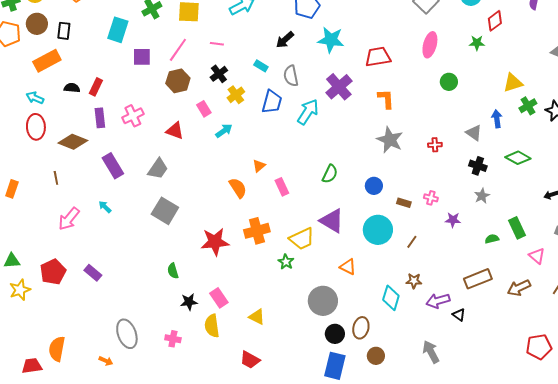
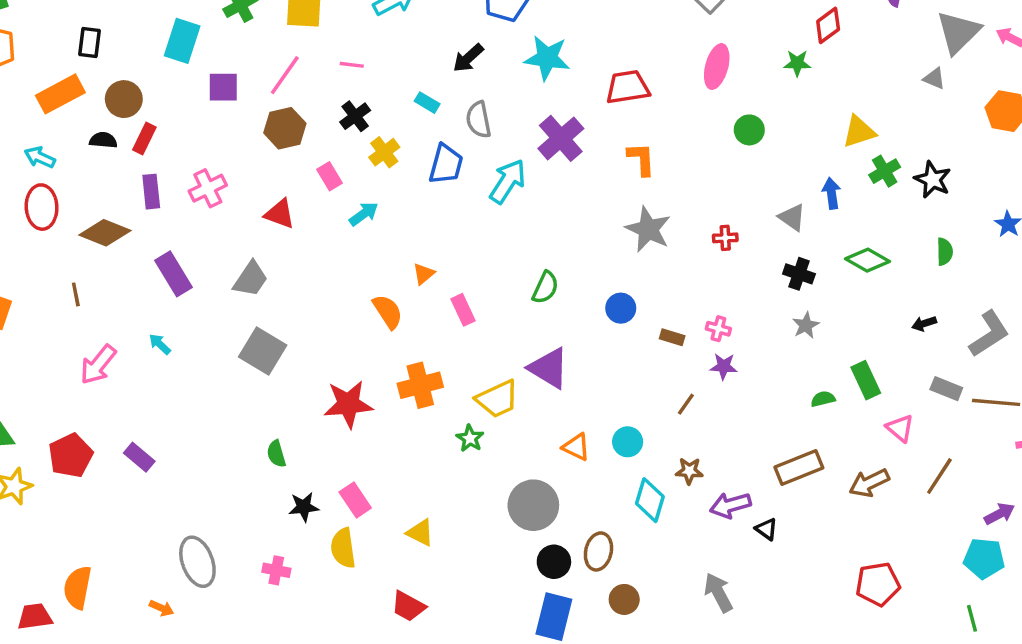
brown circle: (37, 24) -> (124, 99), moved
purple star: (453, 220) -> (724, 366), moved
cyan circle: (378, 230) -> (628, 442), moved, size x0.6
red pentagon: (539, 347) -> (878, 584), moved

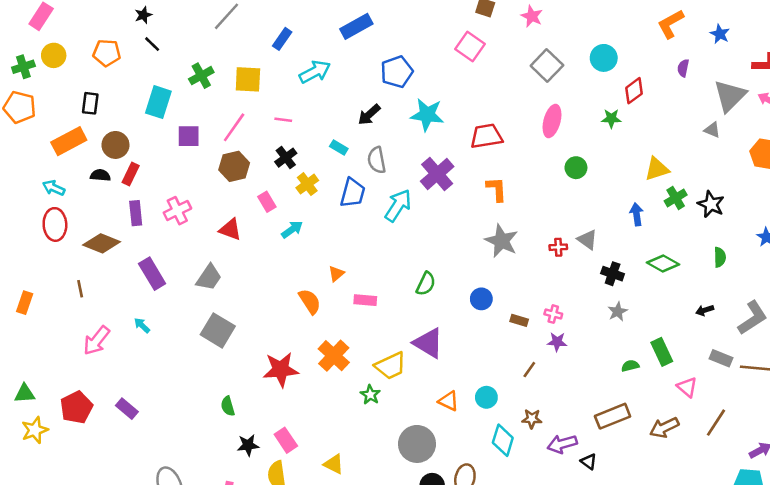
gray triangle: (792, 217) -> (587, 240), moved
pink rectangle: (463, 310) -> (365, 300), turned -60
orange cross: (420, 385) -> (334, 356), turned -32

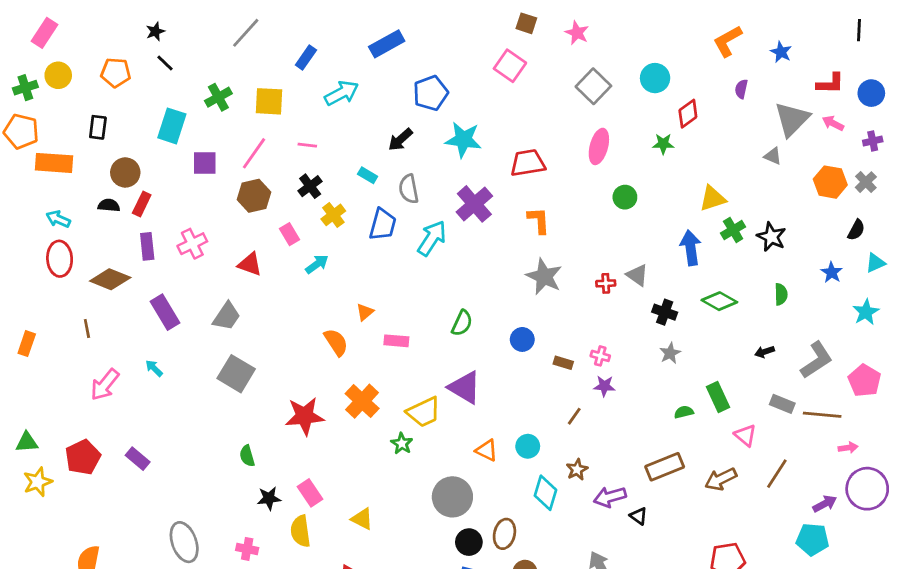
orange rectangle: (69, 141) -> (54, 163), moved, turned 32
blue arrow: (637, 214) -> (691, 248), size x1.4
brown star: (532, 419) -> (577, 470), turned -30

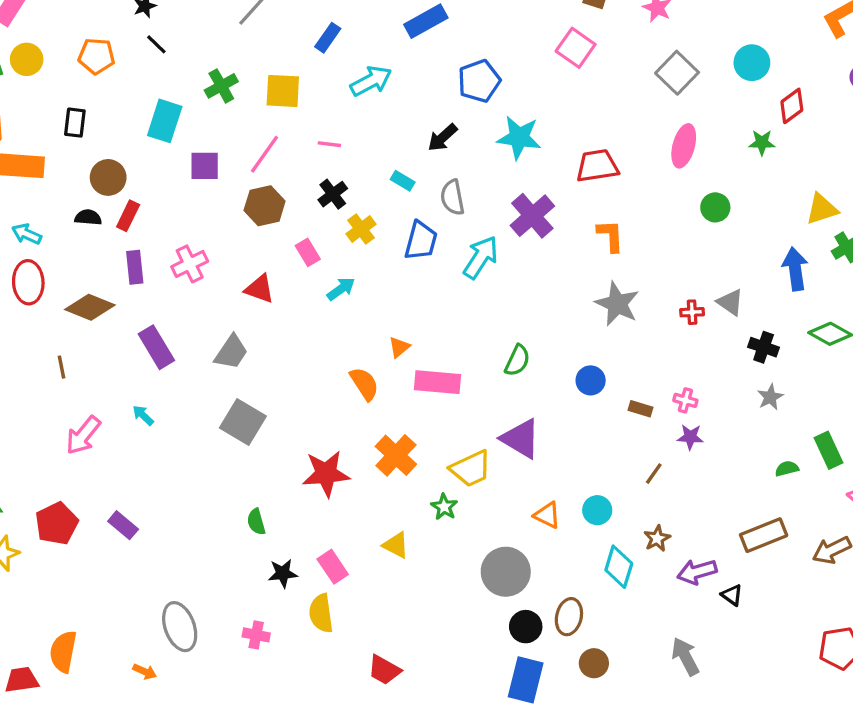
pink rectangle: (396, 341) -> (438, 382), size x1.5
yellow triangle: (362, 519) -> (396, 545), moved

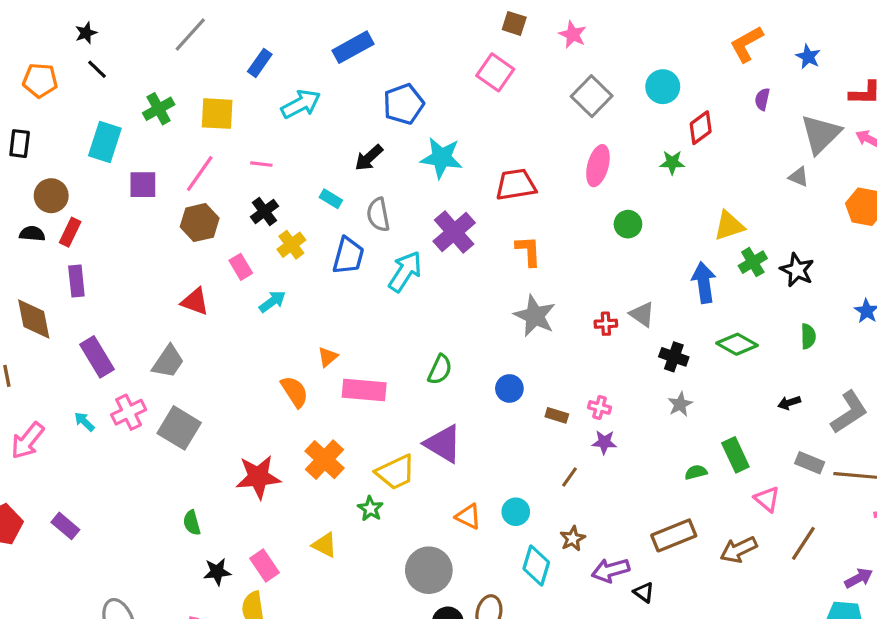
pink cross: (190, 264) -> (129, 412), moved
brown diamond: (90, 307) -> (34, 319), turned 57

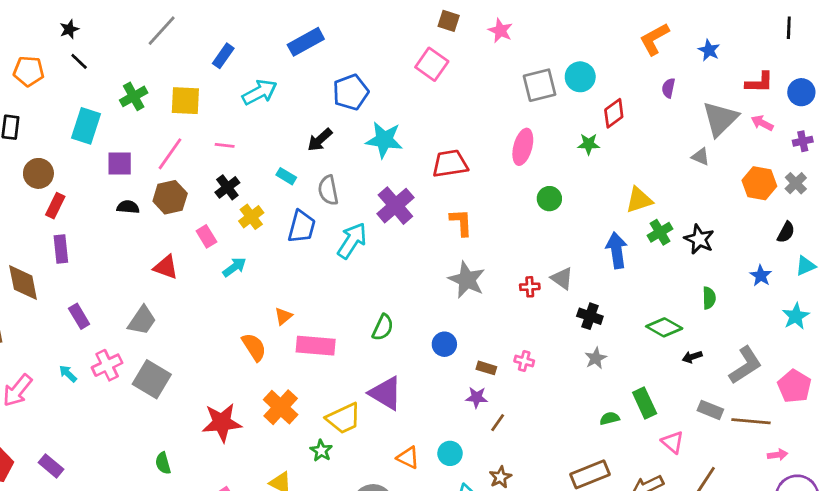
gray square: (592, 96) -> (540, 85), moved, turned 32
black semicircle: (32, 234) -> (128, 207), moved
green diamond: (737, 344) -> (664, 327), moved
purple rectangle: (97, 357) -> (79, 316), size x0.7
purple star: (604, 442) -> (477, 397), moved

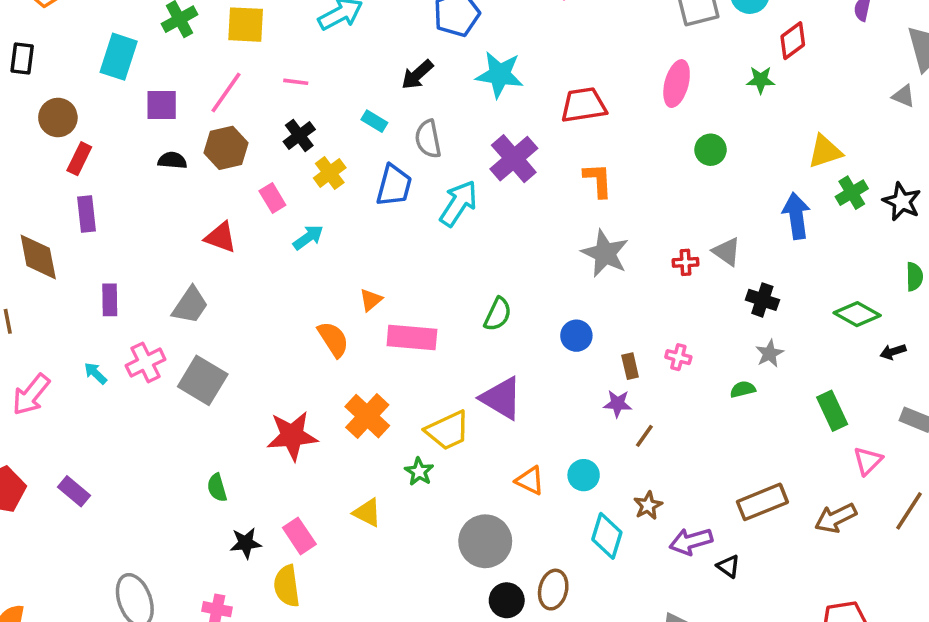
purple rectangle: (79, 316) -> (110, 300), turned 30
brown rectangle: (486, 368) -> (630, 366), turned 60
green semicircle: (610, 418) -> (743, 389), moved
pink triangle: (673, 442) -> (868, 461), turned 35

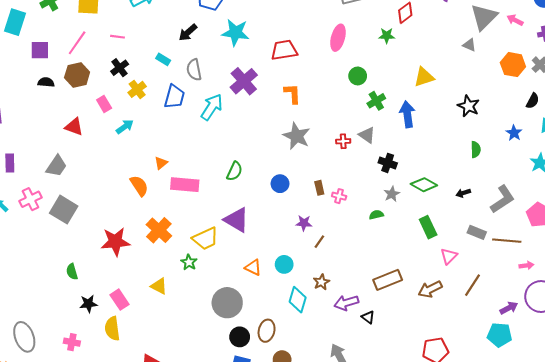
green cross: (852, 193) -> (376, 101), moved
green diamond: (857, 314) -> (424, 185), moved
brown rectangle: (630, 366) -> (319, 188), moved

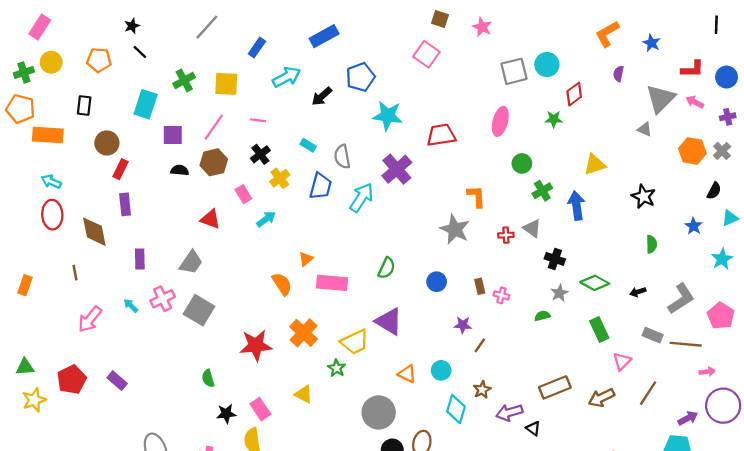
black arrow: (188, 33) -> (322, 96), moved
orange L-shape: (292, 94) -> (476, 196), moved

